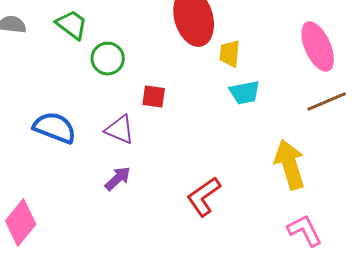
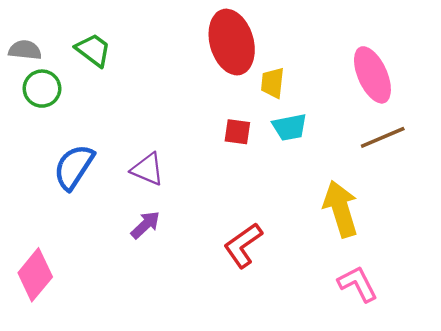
green circle: (108, 59) -> (42, 89), moved
red square: (154, 97) -> (237, 132), moved
blue semicircle: (55, 128) -> (74, 167), turned -78

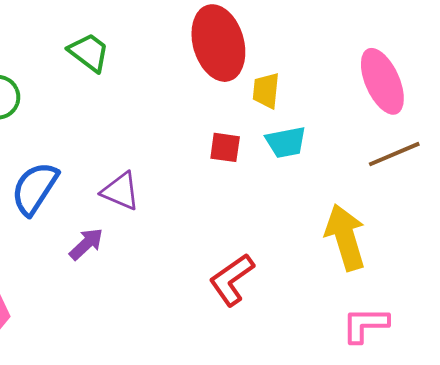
green trapezoid: (93, 50) -> (89, 52), moved
purple arrow: (145, 225) -> (86, 244), moved
pink L-shape: (358, 284) -> (365, 325), turned -63

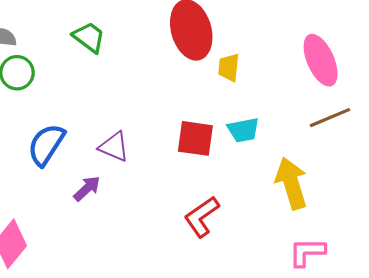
cyan trapezoid: (286, 142) -> (243, 130), moved
red square: (225, 147) -> (195, 138), moved, size x1.5

